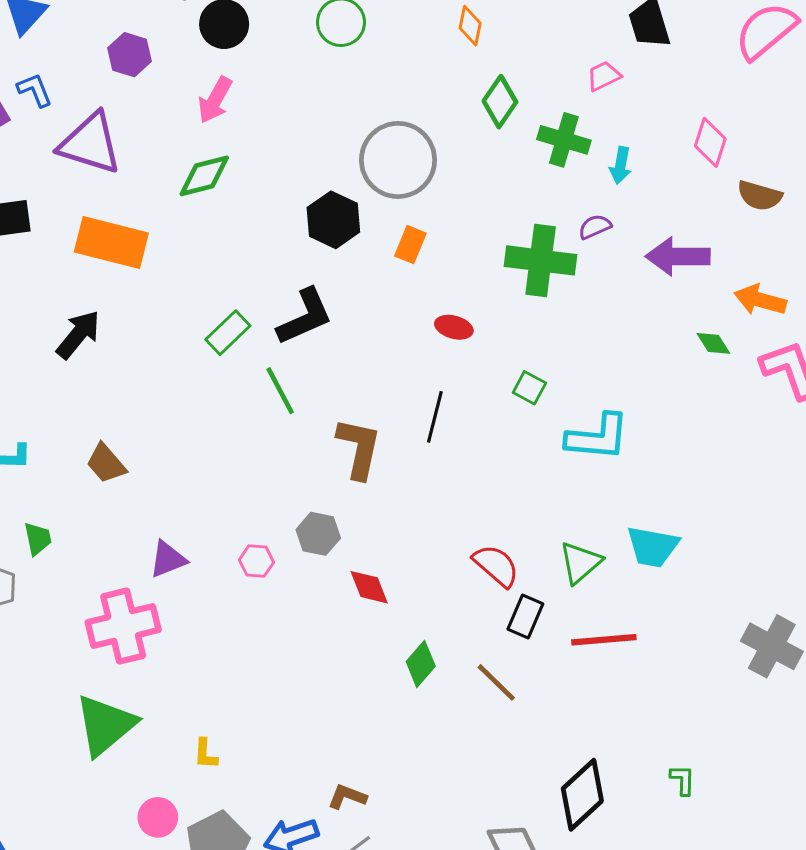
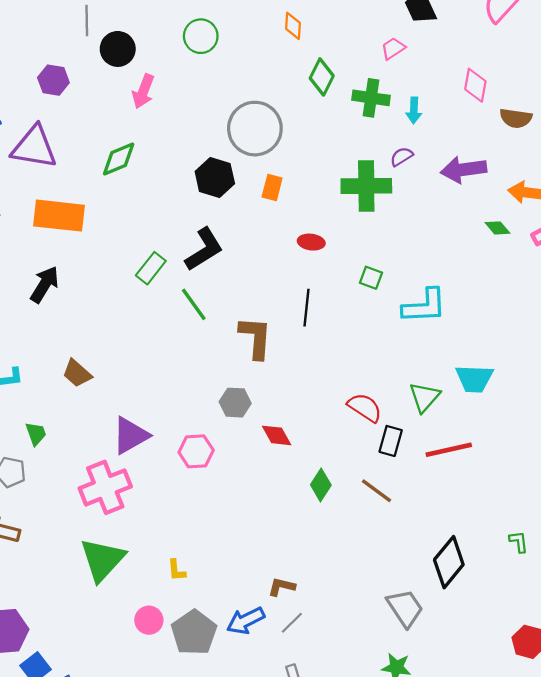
pink arrow: (215, 100) -> (143, 91), moved
purple triangle: (168, 559) -> (130, 435), size x1.4
pink hexagon: (256, 561) -> (196, 451), moved, size x1.4

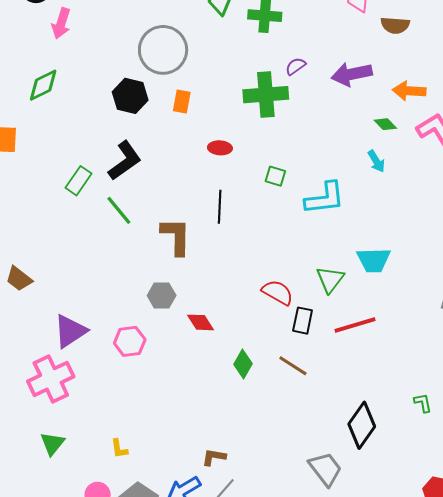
cyan arrow: (414, 110) -> (376, 161), moved, turned -30
green triangle: (102, 560) -> (52, 444), size x0.6

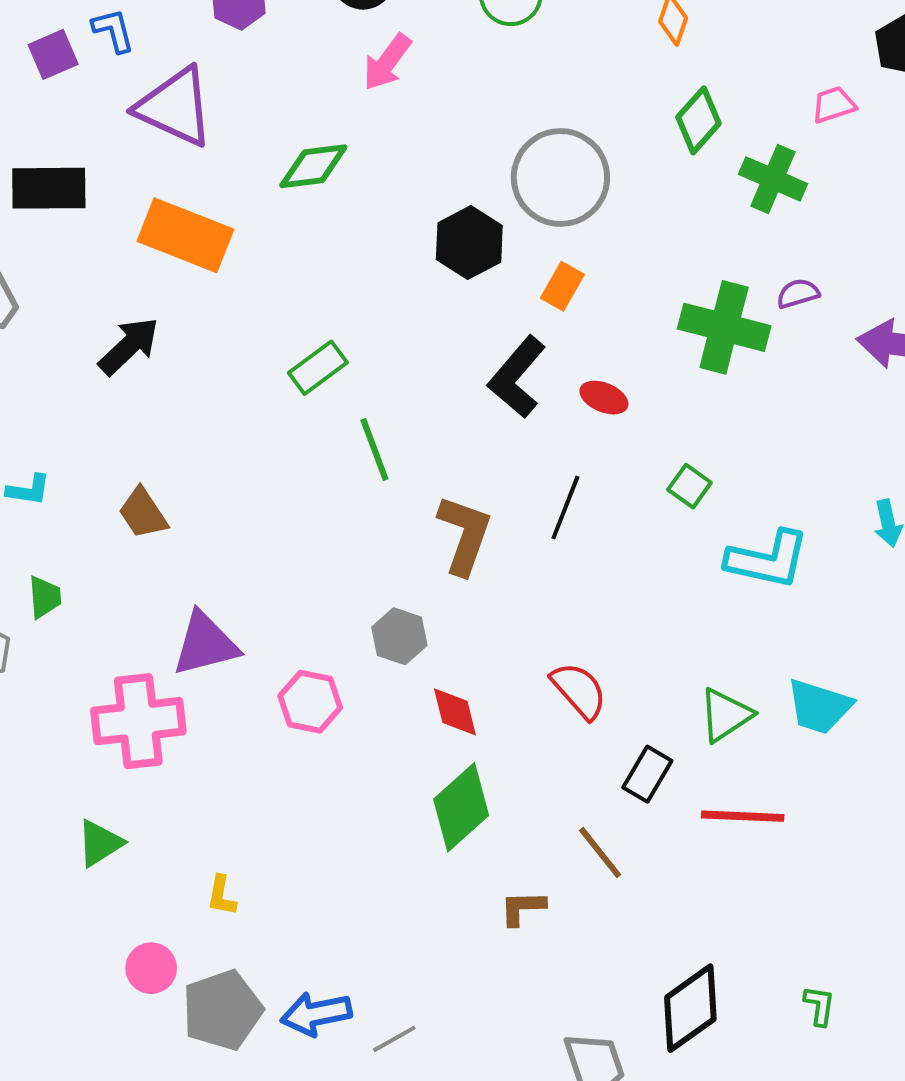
black L-shape: (125, 161) -> (517, 377), moved, turned 147
red semicircle: (278, 292) -> (579, 690), moved
green diamond: (243, 364) -> (461, 807), moved, size x1.5
brown L-shape: (214, 457) -> (523, 908), moved, turned -30

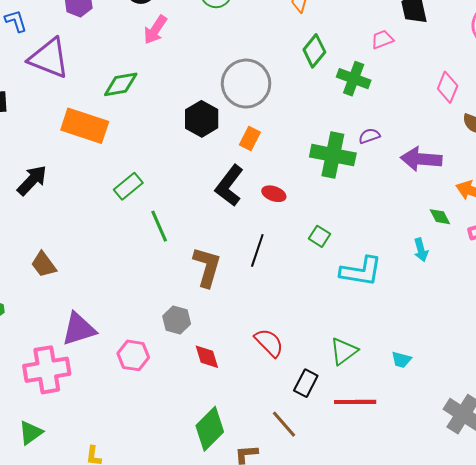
orange rectangle: (185, 235) -> (85, 126), moved
cyan trapezoid: (819, 707) -> (401, 360), moved, size x0.6
green diamond: (461, 807) -> (210, 429), moved

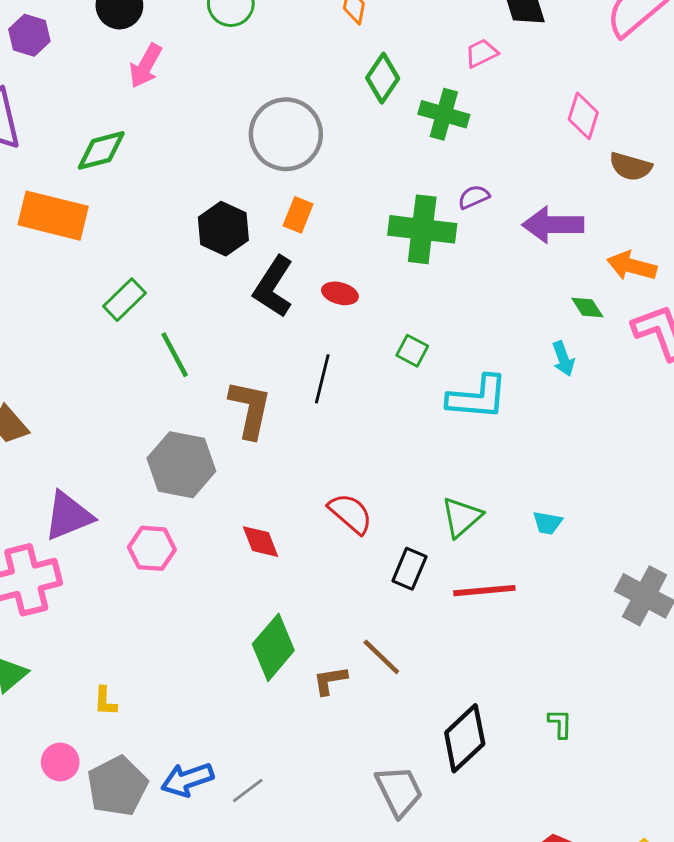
black hexagon: (202, 119) -> (223, 229), moved
gray hexagon: (177, 320) -> (181, 465), moved, size x1.6
brown line: (284, 424) -> (381, 657), moved

